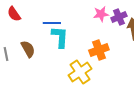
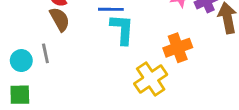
brown semicircle: (28, 49) -> (60, 19), moved

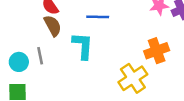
cyan L-shape: (122, 29) -> (83, 46), moved

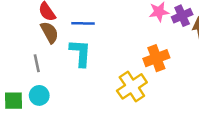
blue line: (98, 17) -> (83, 23), moved
cyan circle: (19, 62) -> (39, 95), moved

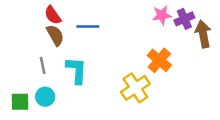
cyan L-shape: (80, 53) -> (77, 70), moved
orange cross: (156, 58) -> (159, 60), turned -30

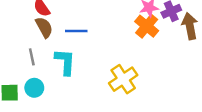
blue line: (88, 26) -> (76, 31), moved
orange cross: (159, 60) -> (147, 26), moved

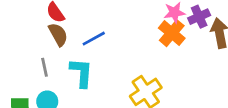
blue line: (76, 31) -> (94, 39), turned -30

